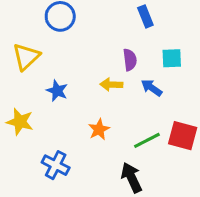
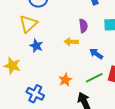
yellow triangle: (26, 57) -> (28, 24), moved
blue arrow: (152, 88) -> (96, 54), moved
orange star: (99, 129) -> (65, 80), moved

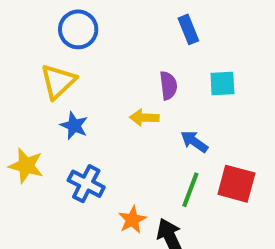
green line: (94, 78) -> (190, 190), turned -42
orange star: (65, 80) -> (132, 220), moved
blue cross: (35, 94) -> (86, 184), moved

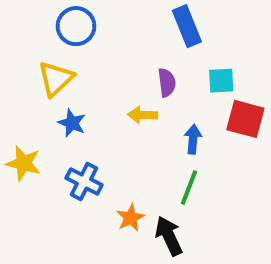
blue rectangle: (188, 29) -> (187, 26), size x1.4
blue arrow: (194, 142) -> (193, 139), turned 60
red square: (236, 184) -> (245, 119), moved

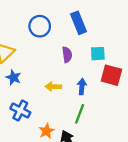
blue circle: (76, 26) -> (40, 26), moved
yellow arrow: (143, 115) -> (53, 87), moved

